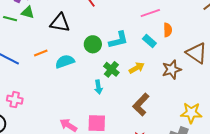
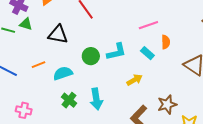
green cross: (111, 69) -> (69, 100), moved
brown star: (172, 70) -> (167, 104), moved
cyan arrow: (98, 87) -> (96, 99), size x1.5
pink cross: (15, 100) -> (24, 110), moved

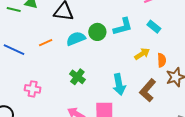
orange semicircle: (166, 42) -> (162, 60), moved
cyan semicircle: (63, 73) -> (76, 39), moved
cyan arrow: (96, 99) -> (119, 84), moved

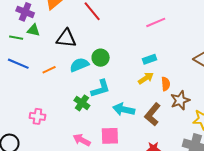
cyan L-shape: (123, 27) -> (100, 89), moved
cyan rectangle: (154, 27) -> (149, 59), moved, turned -56
blue line: (14, 50) -> (18, 64), moved
cyan arrow: (119, 84) -> (124, 109), turned 115

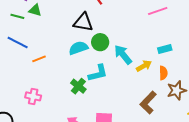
black triangle: (66, 38) -> (83, 22), moved
cyan rectangle: (149, 59) -> (165, 49), moved
orange line: (49, 70) -> (39, 59), moved
cyan arrow: (124, 109) -> (123, 55), moved, turned 35

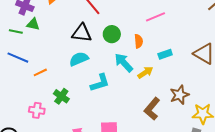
green circle: (100, 42) -> (112, 34), moved
orange semicircle: (163, 73) -> (139, 41), moved
green cross: (78, 86) -> (61, 96), moved

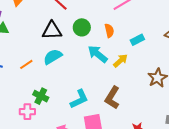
orange line: (40, 72) -> (26, 64), moved
cyan L-shape: (100, 83) -> (79, 99), moved
brown L-shape: (152, 109) -> (112, 98), moved
pink cross: (37, 110) -> (27, 112), moved

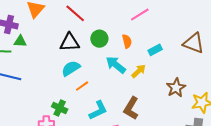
orange line: (26, 64) -> (82, 86), moved

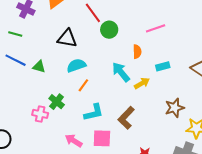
green circle: (99, 39) -> (109, 30), moved
green triangle: (20, 41) -> (39, 67), moved
black triangle: (70, 42) -> (67, 38), moved
orange line: (82, 86) -> (83, 85), turned -32

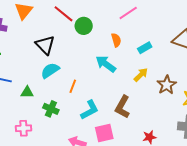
black triangle: (67, 38) -> (45, 45), turned 50
cyan semicircle: (76, 65) -> (50, 71), moved
green triangle: (39, 67) -> (27, 92), moved
yellow arrow: (142, 83) -> (141, 75), moved
pink cross: (40, 114) -> (24, 128), moved

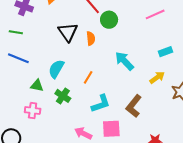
orange semicircle: (116, 40) -> (91, 38), moved
cyan semicircle: (50, 71) -> (56, 69), moved, turned -36
green triangle: (27, 92) -> (37, 86), moved

